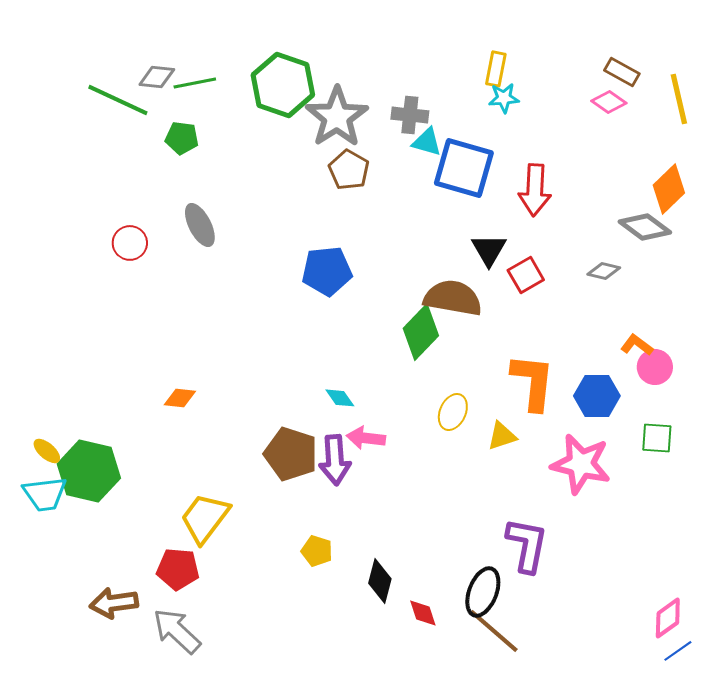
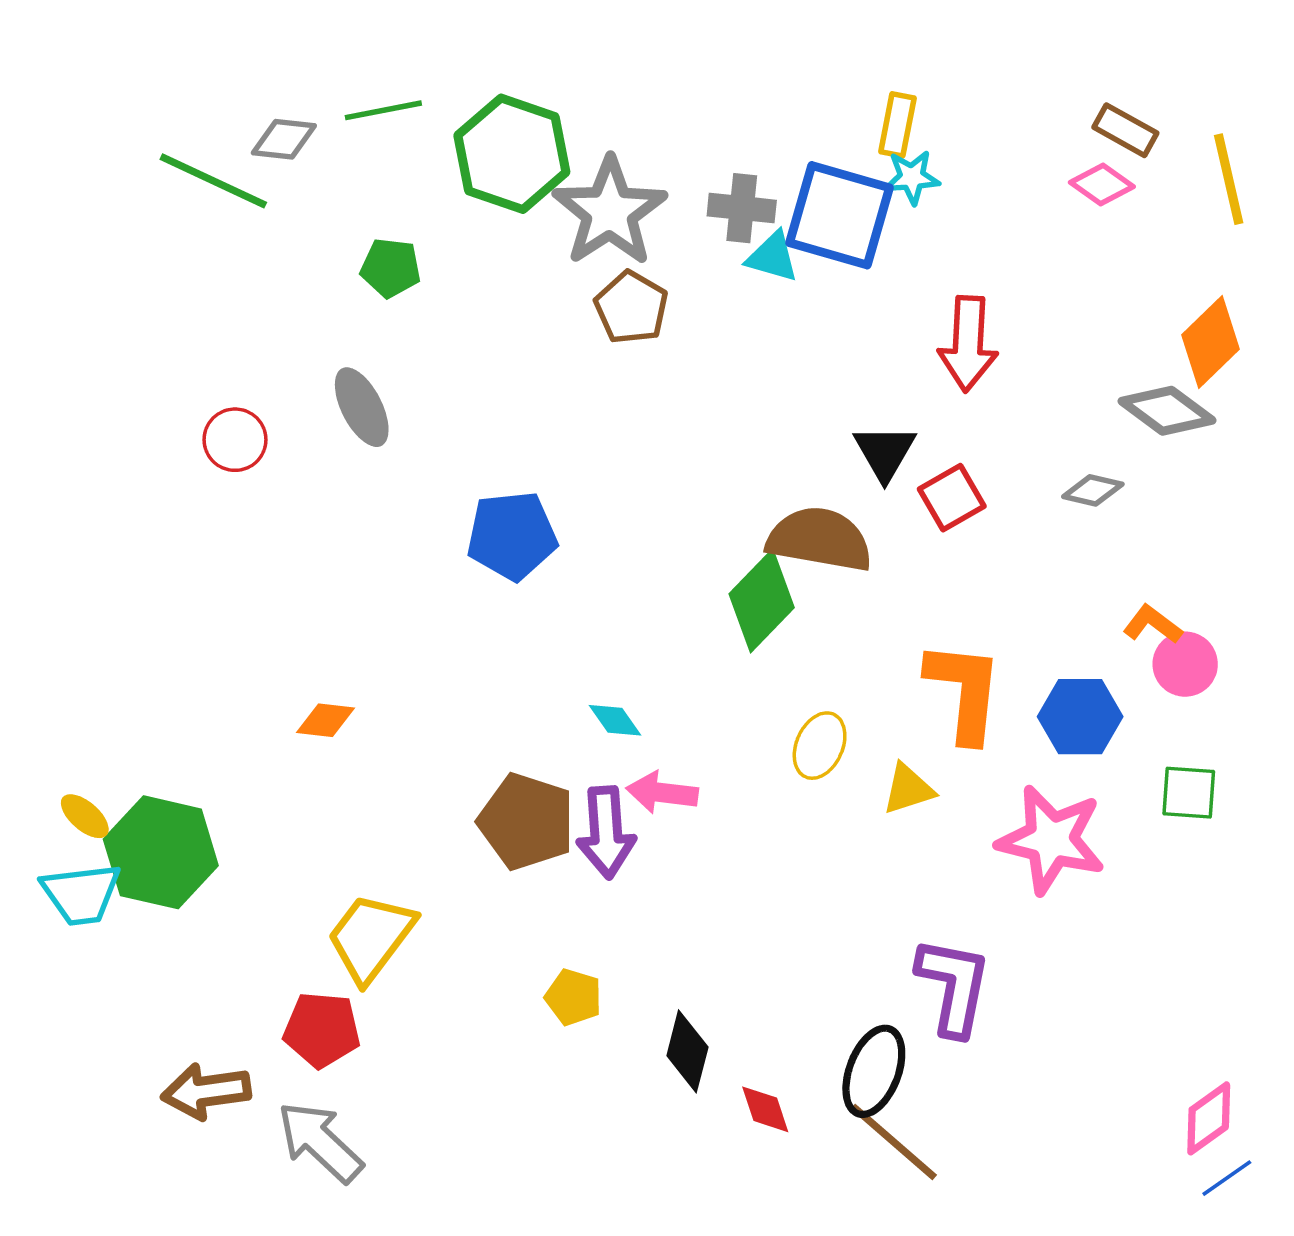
green line: (195, 83) -> (383, 110), moved
green pentagon: (182, 138) -> (391, 268), moved
blue square: (464, 168) -> (839, 215), moved
blue pentagon: (327, 271) -> (512, 536), moved

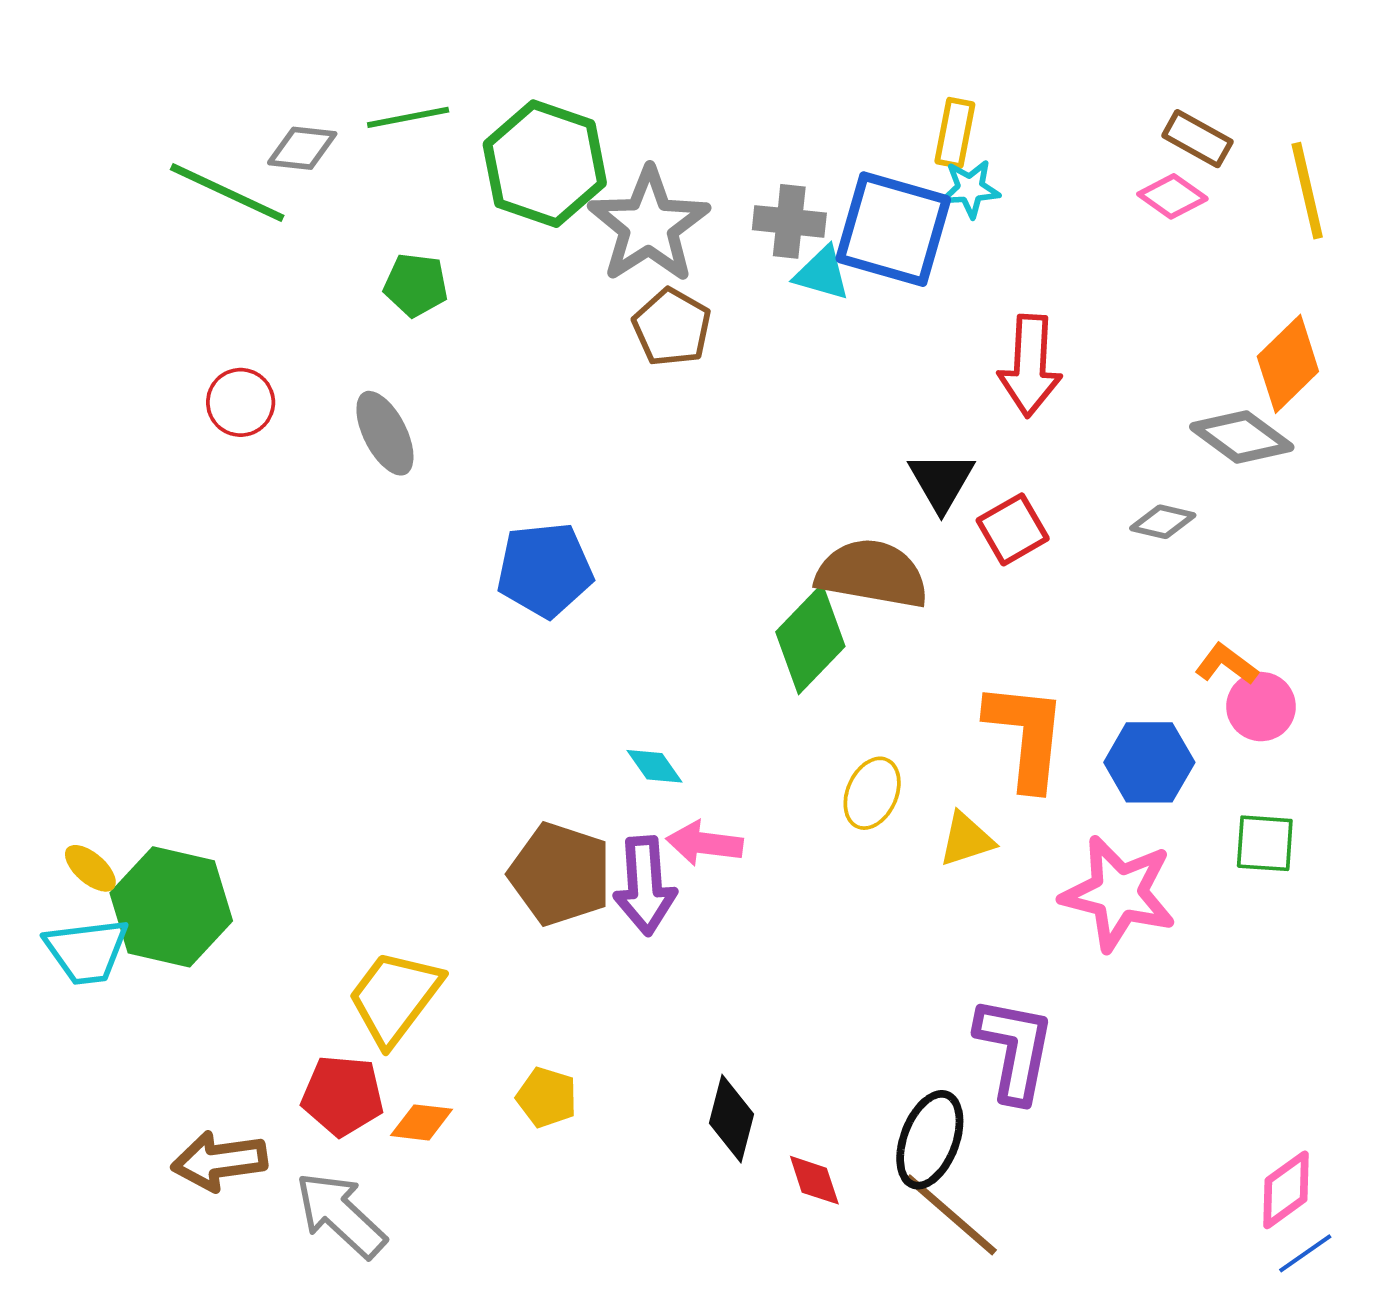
red circle: (235, 440) -> (241, 402), moved
orange diamond: (325, 720) -> (422, 1122), moved
yellow pentagon: (573, 997) -> (547, 1097), moved

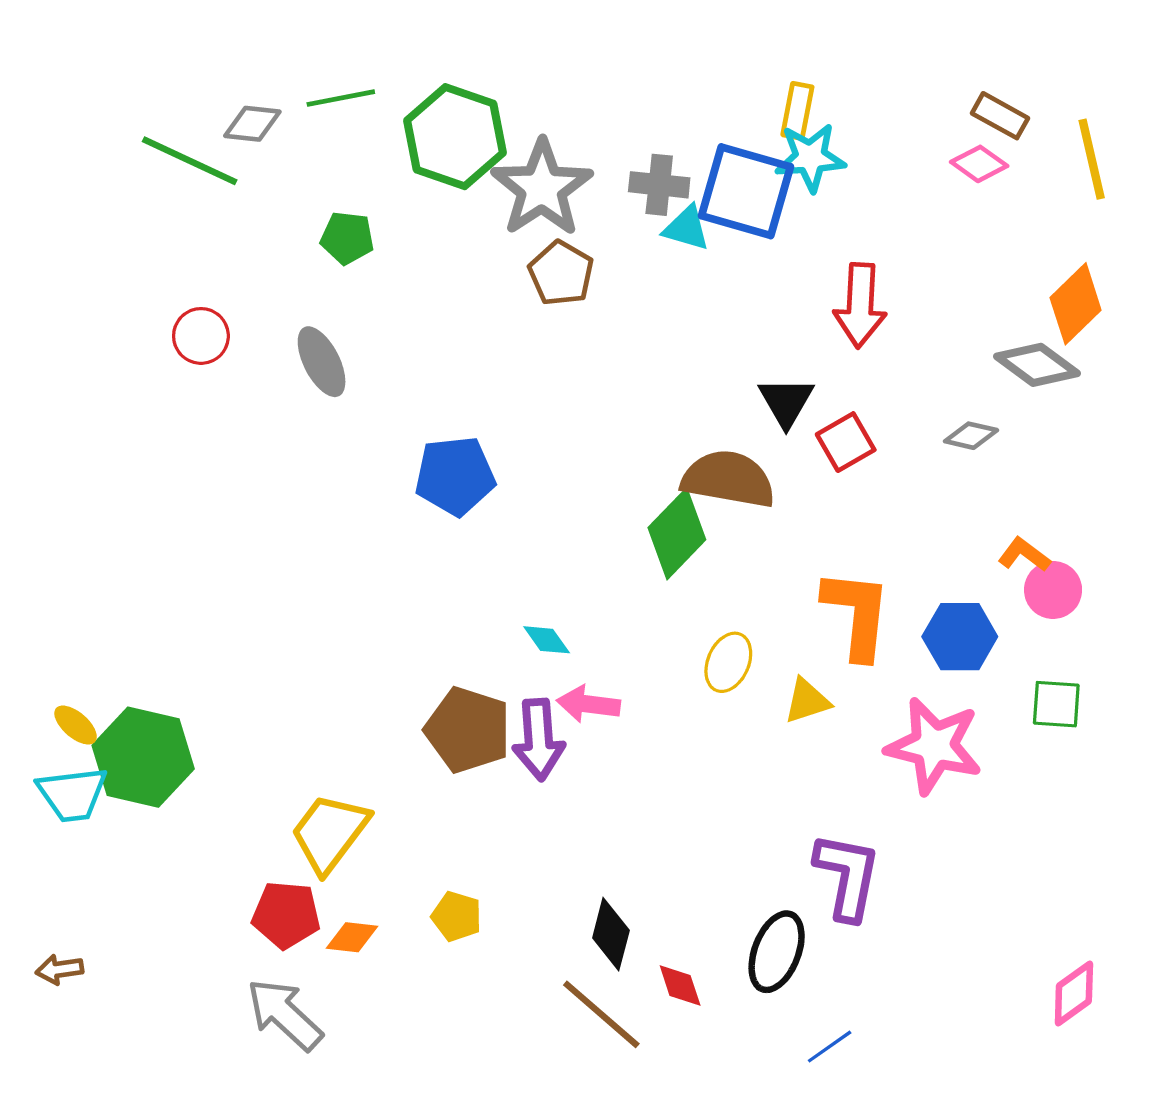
cyan star: (970, 189) -> (810, 158), size x1.4
brown arrow: (219, 1161) -> (59, 969), moved, size x0.6
brown line: (951, 1215) -> (601, 1014), moved
blue line: (1305, 1253) -> (830, 1047), moved

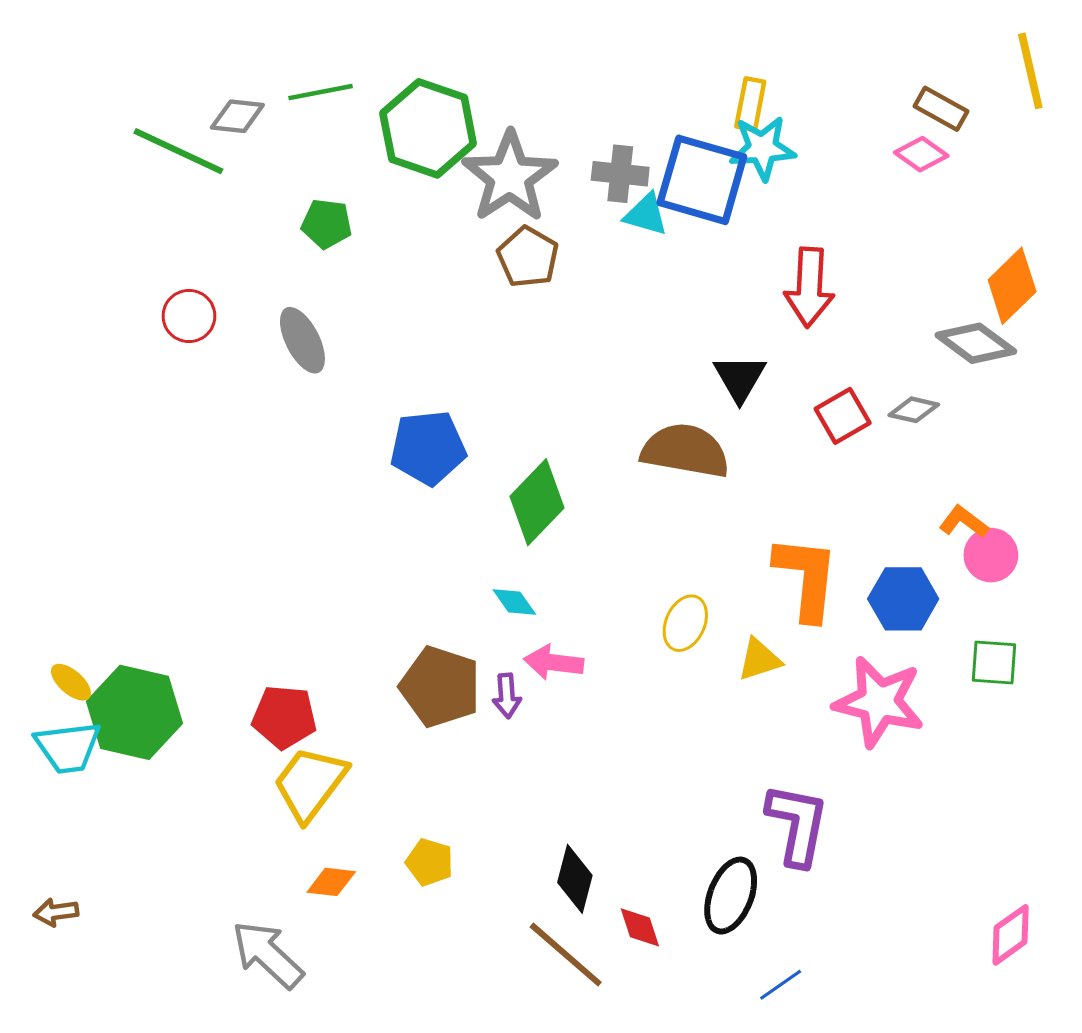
yellow line: (1092, 159) -> (1030, 71), moved
red square: (846, 442) -> (843, 416), moved
green diamond: (677, 534) -> (537, 502), moved
purple arrow: (539, 739) -> (507, 696), size x0.6
red pentagon: (286, 915) -> (284, 717), moved

